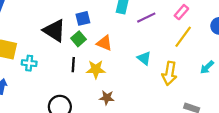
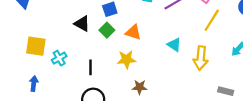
black triangle: (54, 31) -> (82, 24), size x0.7
cyan cross: (29, 63) -> (59, 58), turned -32
black line: (73, 65) -> (90, 67), moved

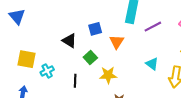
green square: (107, 30) -> (90, 58), moved
orange triangle: (133, 32) -> (117, 42), moved, turned 42

